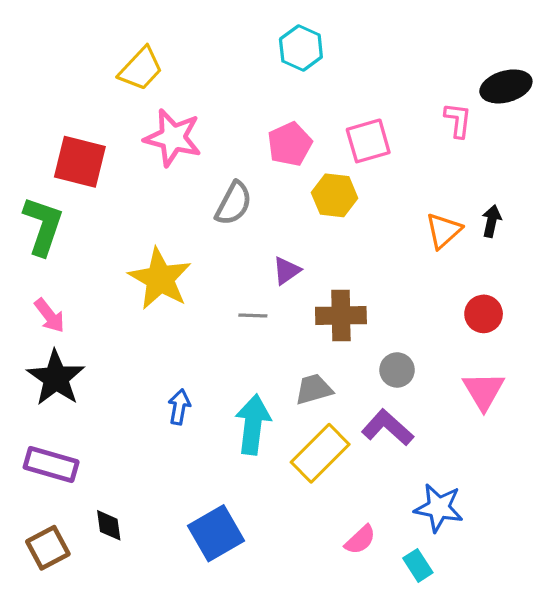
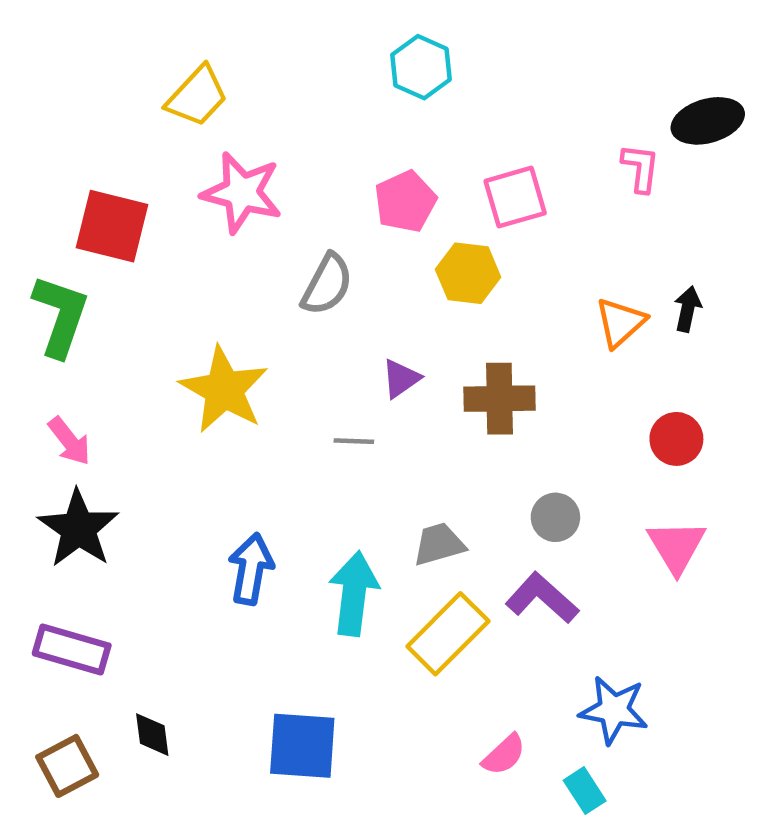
brown cross: (341, 316) -> (499, 399), moved
blue arrow: (179, 407) -> (251, 569), size x1.4
blue square: (216, 533) -> (302, 746), turned 34

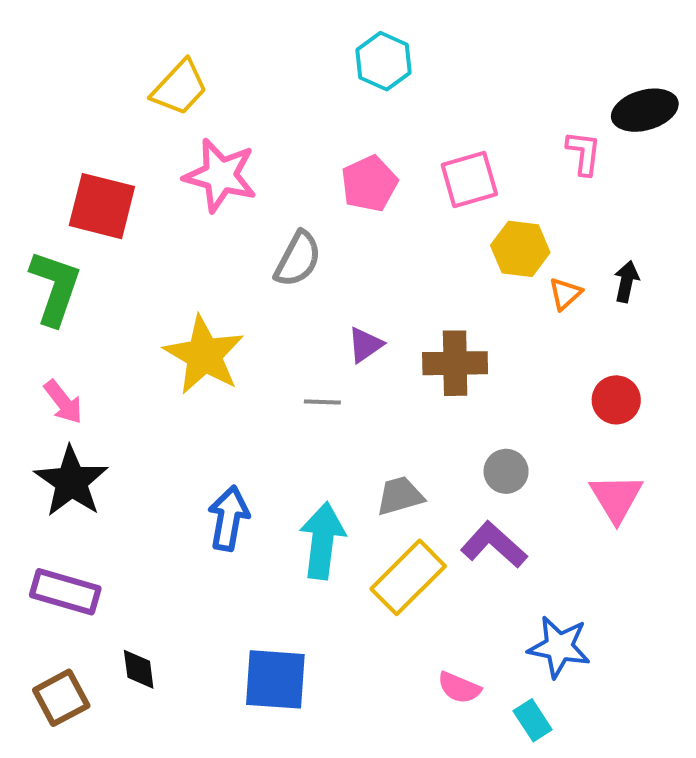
yellow hexagon: (468, 273) -> (520, 249), moved
orange triangle: (620, 322) -> (565, 294), size x0.7
pink semicircle: (504, 755) -> (459, 688), turned 66

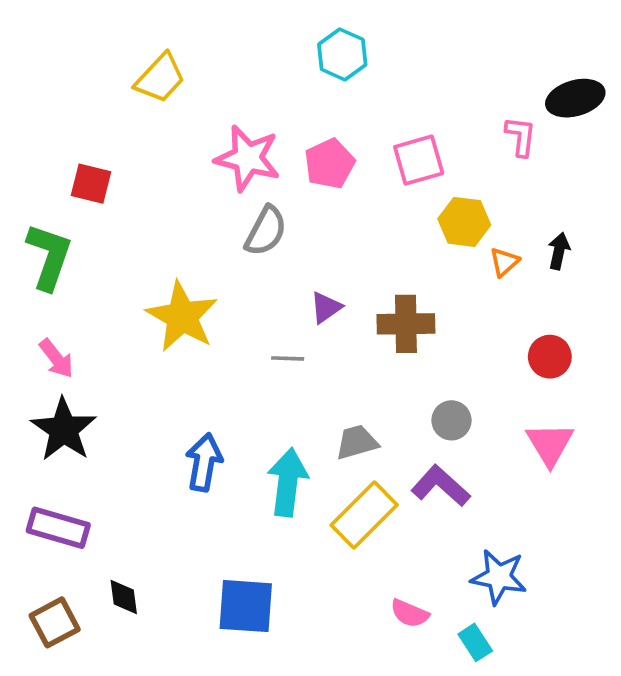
pink star: (220, 175) -> (248, 158), moved
red square: (102, 206) -> (91, 184), size x0.7

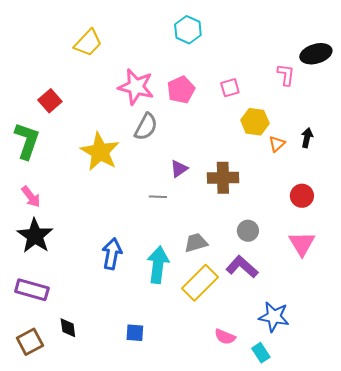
pink square: (419, 160) -> (230, 88), size x0.7
red square: (91, 184) -> (50, 101), turned 35
yellow star: (182, 317) -> (100, 152), moved
blue square: (246, 606) -> (135, 333), size x0.6

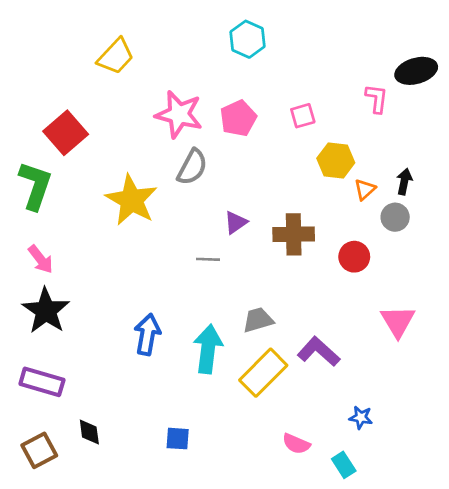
red square: (50, 101) -> (66, 133), size x1.4
red circle: (302, 196) -> (354, 257), moved
gray circle: (248, 231) -> (395, 217), moved
blue star: (274, 317) -> (361, 417), size x0.6

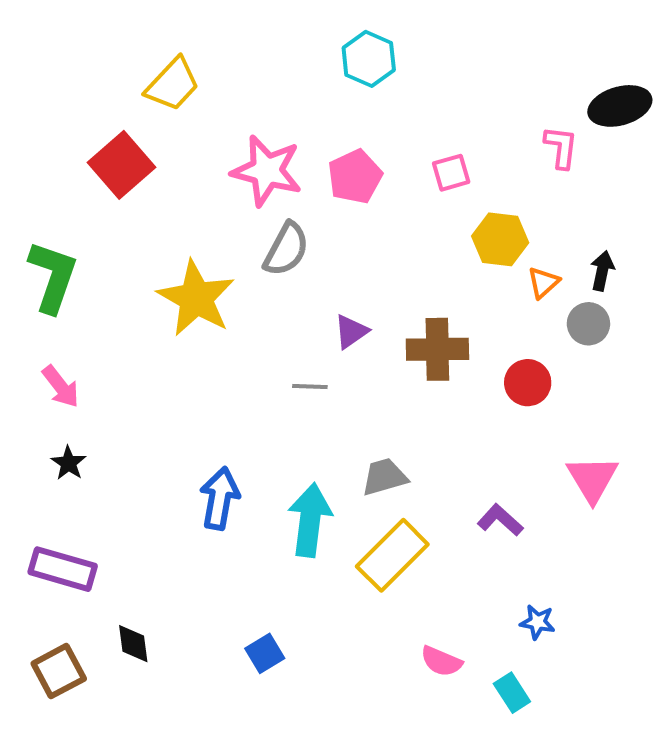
red square: (66, 133) -> (121, 165), moved
black star: (46, 311) -> (69, 463), size x0.5
purple L-shape: (319, 352) -> (500, 520), moved, size x0.7
blue square: (178, 439) -> (265, 653), turned -35

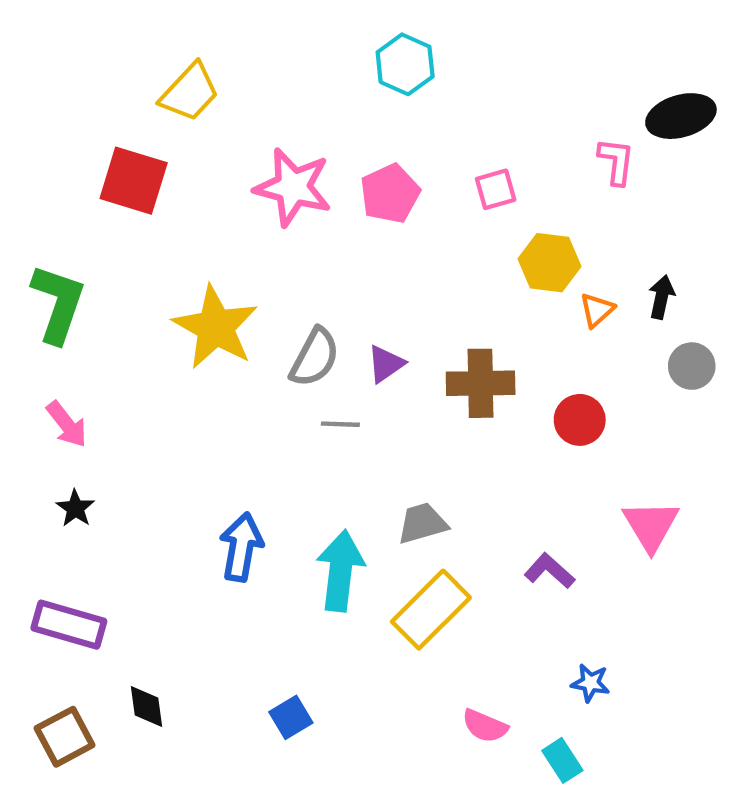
red square: (121, 165) -> (134, 181), turned -32
gray semicircle: (286, 249) -> (315, 357), moved
gray circle: (588, 324) -> (692, 366), moved

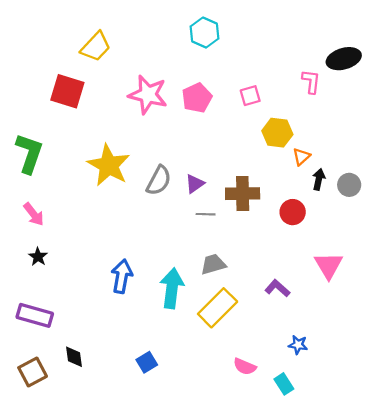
black arrow: (662, 297) -> (319, 179), moved
gray line: (340, 424) -> (206, 214), moved

